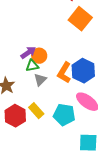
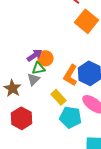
gray triangle: (40, 80) -> (33, 79), moved
yellow rectangle: (36, 111) -> (58, 97), moved

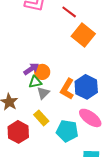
gray triangle: (33, 79) -> (43, 93), moved
yellow rectangle: (58, 97) -> (41, 118), moved

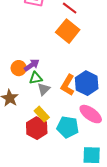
orange square: (83, 35) -> (68, 31), moved
orange circle: (42, 72) -> (19, 68), moved
red hexagon: (18, 132) -> (37, 128), moved

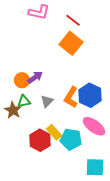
green triangle: (36, 78) -> (24, 101), moved
yellow rectangle: (42, 114) -> (54, 132), moved

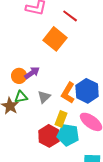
orange square: (71, 43) -> (55, 39), moved
yellow rectangle: (54, 132) -> (61, 119), moved, turned 63
red hexagon: (40, 140) -> (49, 136), moved

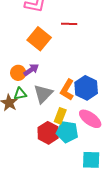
red line: (70, 16) -> (69, 24), moved, turned -35
orange square: (55, 39) -> (39, 39), moved
gray triangle: (44, 97) -> (43, 94), size x1.5

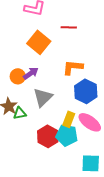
orange L-shape: (67, 90) -> (73, 67), moved, turned 65
green triangle: (20, 94) -> (20, 113), moved
yellow rectangle: (60, 116) -> (69, 119), moved

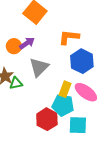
red hexagon: (48, 136) -> (47, 119), moved
cyan square: (91, 163) -> (78, 125), moved

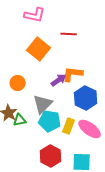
purple arrow: (27, 43) -> (59, 80), moved
cyan pentagon: (63, 105) -> (50, 121), moved

